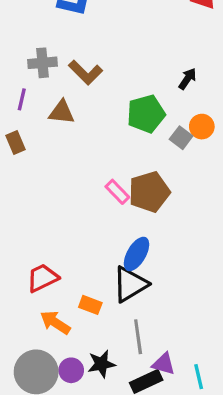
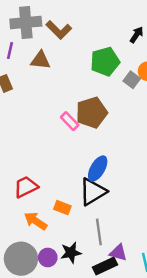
gray cross: (42, 63) -> (26, 23), size x1.4
pink rectangle: (117, 192) -> (70, 121), moved
brown pentagon: (149, 192) -> (92, 113), moved

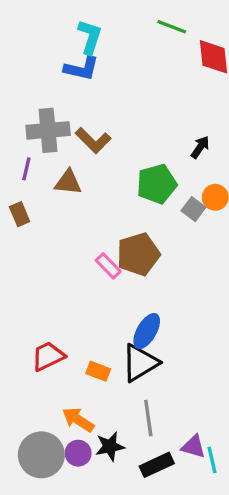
orange rectangle: (62, 208) -> (98, 371), moved
orange arrow: (36, 221) -> (78, 420), moved
purple triangle: (118, 253) -> (193, 446), moved

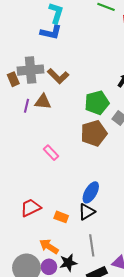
purple line: (26, 169) -> (27, 106), moved
brown rectangle: (20, 214) -> (13, 79), moved
brown pentagon: (138, 254) -> (94, 133), moved
pink rectangle: (108, 266) -> (51, 153), moved
black triangle: (140, 363) -> (87, 212), size x0.7

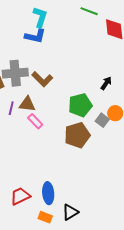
pink rectangle: (51, 153) -> (35, 121), moved
blue ellipse: (91, 192) -> (48, 193), moved, turned -35
red trapezoid: (31, 208) -> (20, 196), moved

